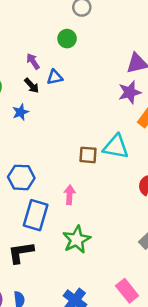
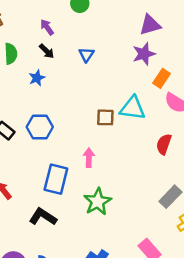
blue triangle: (55, 77) -> (86, 55), moved, turned -42
blue hexagon: (21, 177) -> (40, 127), moved
black L-shape: (21, 253) -> (43, 217), turned 44

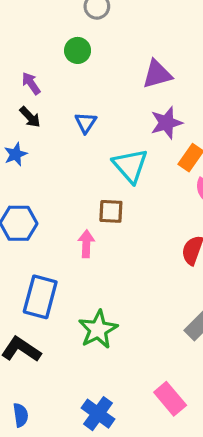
purple triangle: (150, 25) -> (157, 74), moved
cyan triangle: (133, 108) -> (130, 166), moved, turned 40
pink arrow: (89, 158) -> (86, 244), moved

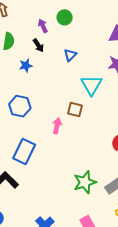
green circle: (78, 50) -> (65, 17), moved
green star: (98, 329) -> (85, 182), moved

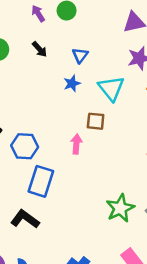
purple arrow: (43, 26) -> (38, 13), moved
blue star: (26, 66) -> (72, 83), moved
blue hexagon: (20, 106) -> (25, 146), moved

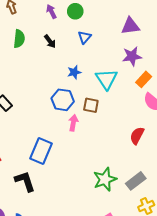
blue triangle: (80, 55) -> (85, 37), moved
blue hexagon: (25, 146) -> (63, 100), moved
black L-shape: (25, 219) -> (25, 181), turned 30

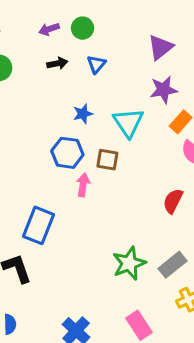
purple arrow: (51, 12) -> (49, 29), turned -80
purple triangle: (130, 26) -> (160, 47), turned -30
black arrow: (50, 41) -> (57, 63), moved, turned -64

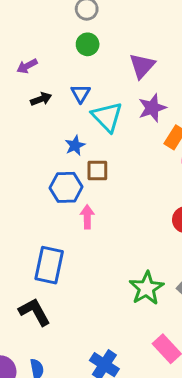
green circle: (83, 28) -> (88, 44), moved
cyan triangle: (128, 123) -> (107, 117), moved
brown square: (107, 160) -> (97, 170), moved

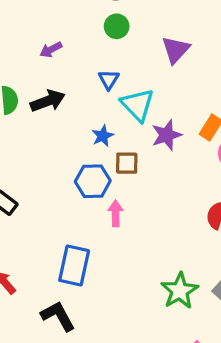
black arrow: (41, 99) -> (48, 101), moved, size x1.5
purple star: (152, 108) -> (167, 135), moved

